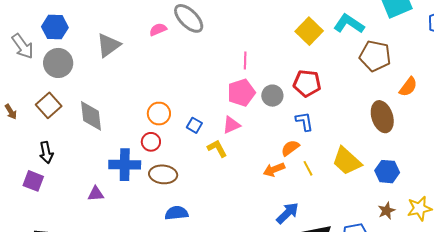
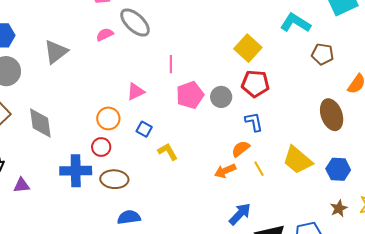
yellow square: (309, 31) -> (248, 48), moved
brown pentagon: (375, 56) -> (323, 54), size x0.7
pink line: (245, 60) -> (171, 64), moved
pink triangle: (231, 125) -> (136, 92), moved
purple triangle: (96, 194) -> (22, 185), moved

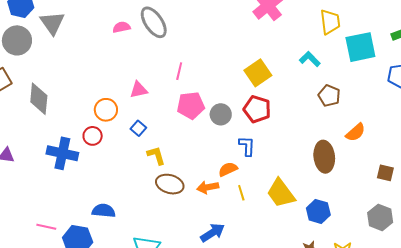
cyan L-shape: (295, 23) -> (310, 59), size x0.7
gray triangle: (56, 52) -> (52, 23), moved, turned -40
brown ellipse: (114, 179) -> (170, 184), moved

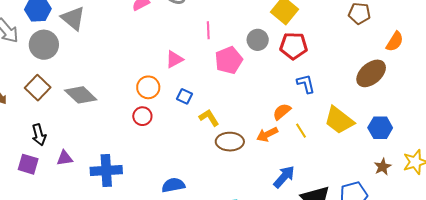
gray diamond: (39, 99) -> (81, 95), turned -36
gray circle: (221, 114) -> (258, 40), moved
blue L-shape: (247, 146) -> (306, 84), moved
blue cross: (62, 153) -> (106, 171), moved
brown ellipse: (324, 157) -> (371, 73), turned 72

